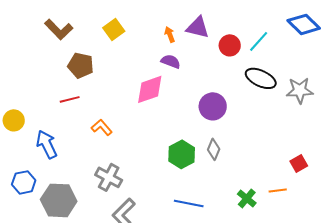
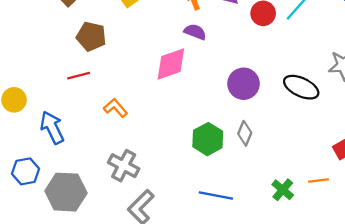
black ellipse: (261, 78) -> (301, 87), moved

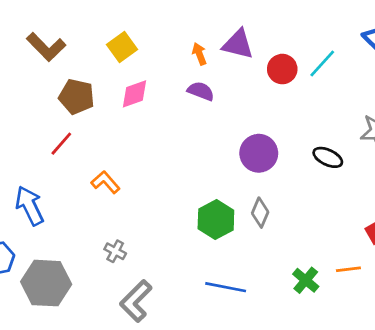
pink diamond: (171, 64) -> (134, 94), moved, size x0.7
red line: (79, 76) -> (61, 144), turned -35
black ellipse: (301, 87) -> (328, 157), size x0.7
gray cross: (124, 166) -> (115, 251), size x0.6

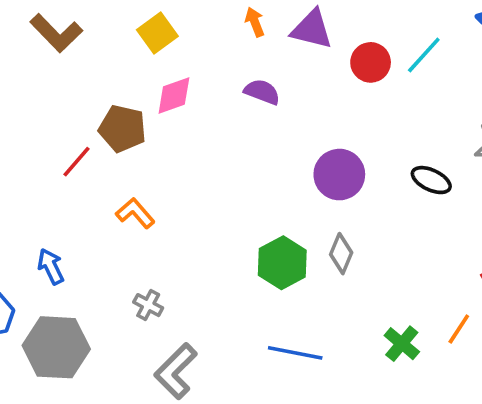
orange arrow: (199, 54) -> (255, 22), moved
brown pentagon: (77, 97) -> (122, 129), moved
blue arrow: (30, 206) -> (51, 266), moved, size x0.7
orange line: (348, 269) -> (459, 329), turned -50

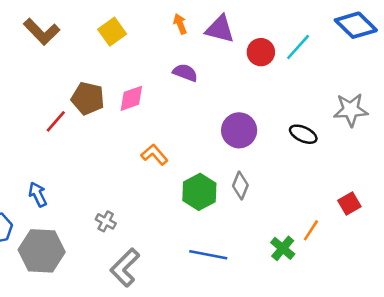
pink diamond: (174, 95) -> (131, 98), moved
orange L-shape: (135, 213) -> (154, 155), moved
orange line: (459, 329) -> (311, 230), moved

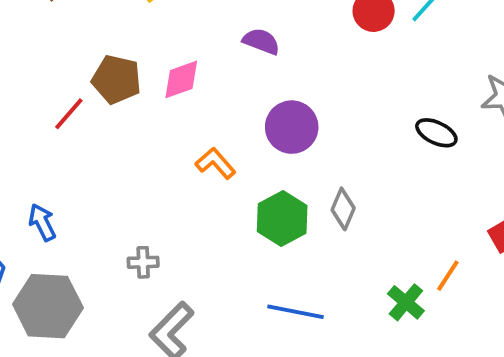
purple circle: (239, 130) -> (292, 127), moved
gray cross: (106, 221) -> (143, 262), turned -30

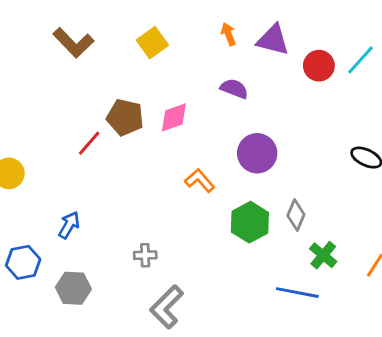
blue arrow: (42, 222) -> (69, 225), turned 56
green cross: (406, 302) -> (323, 255), moved
gray hexagon: (48, 306) -> (73, 288), size x0.7
blue line: (295, 312) -> (297, 293), moved

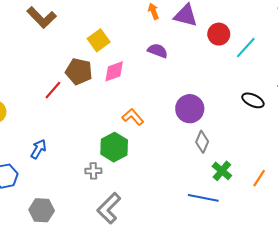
yellow square: (152, 43) -> (99, 40), moved
cyan line: (361, 60) -> (246, 48), moved
purple circle: (257, 153) -> (190, 109), moved
green hexagon: (250, 222) -> (114, 147), moved
gray hexagon: (73, 288) -> (42, 210), moved

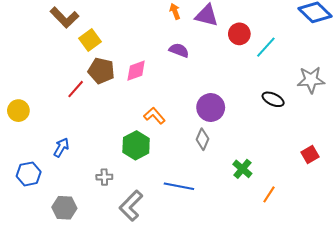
yellow square: (99, 40) -> (90, 40), moved
gray diamond: (202, 142) -> (203, 139), moved
gray cross: (93, 171) -> (104, 177), moved
orange line: (259, 178) -> (269, 194), moved
blue line: (203, 198) -> (179, 186), moved

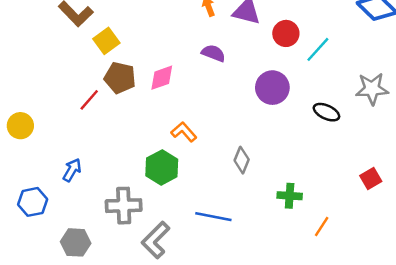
purple circle: (211, 108) -> (272, 88), moved
green cross: (242, 169) -> (290, 196), turned -36
gray cross: (104, 177) -> (124, 206), size x1.8

